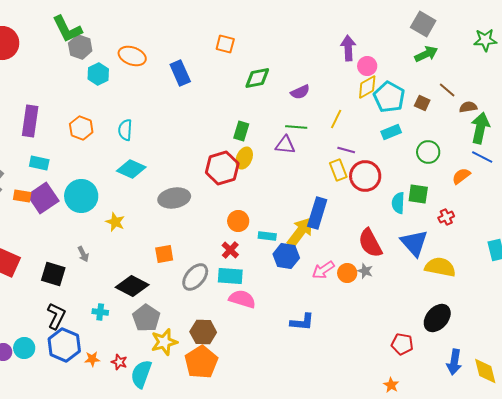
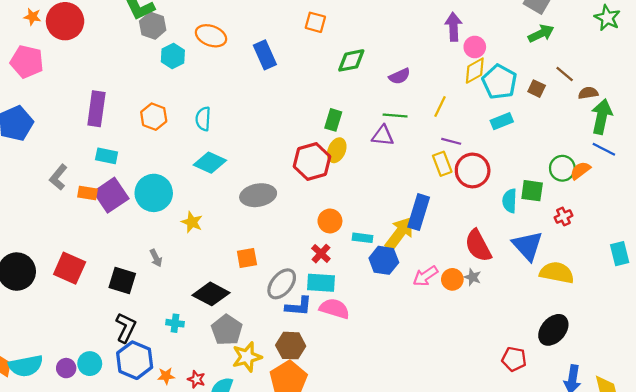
green star: (485, 40) -> (607, 18), turned 30
green circle: (428, 152) -> (562, 168), moved
blue L-shape: (302, 322) -> (299, 306), moved

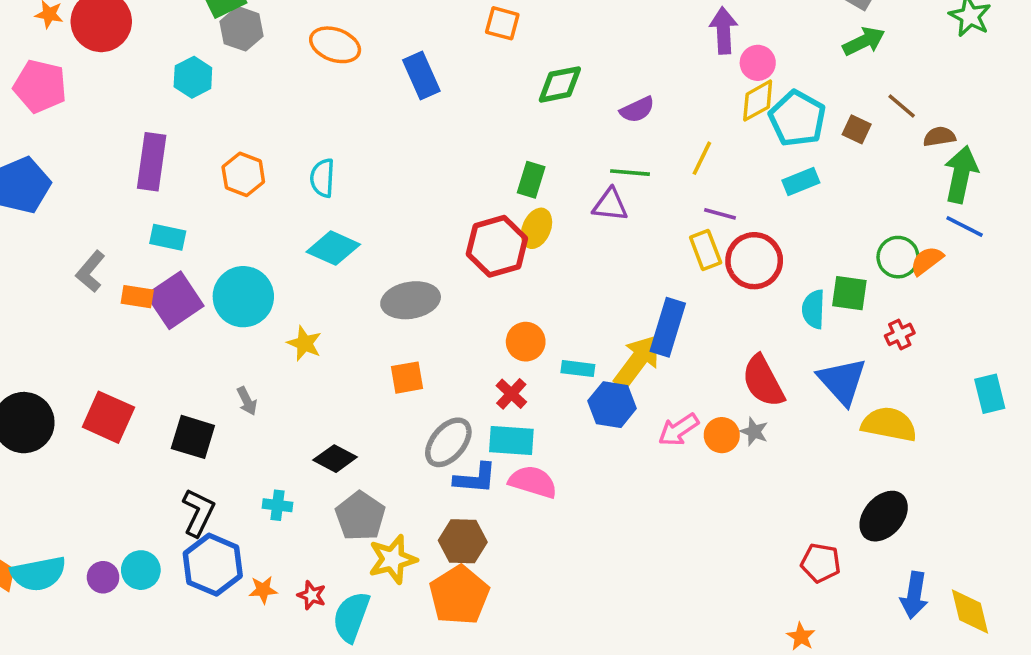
cyan hexagon: (173, 56) -> (193, 77), moved
orange square: (247, 258) -> (407, 378), moved
black diamond: (211, 294) -> (335, 459), size x0.7

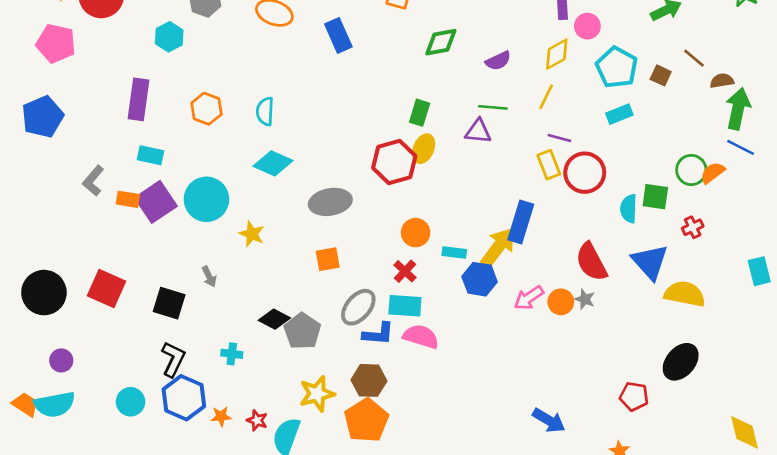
yellow diamond: (758, 101) -> (557, 54), moved
gray pentagon: (360, 516) -> (302, 331), moved
purple circle: (103, 577) -> (61, 360), moved
blue arrow: (914, 595) -> (549, 420), moved, turned -68

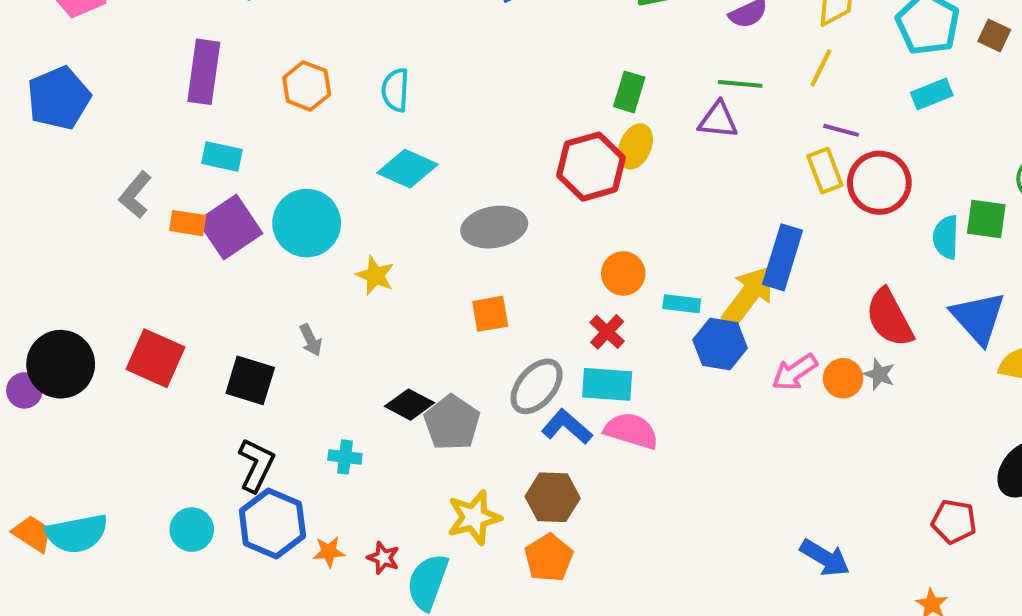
blue L-shape: (378, 334) -> (567, 427), turned -144
purple circle: (61, 360) -> (24, 390), moved
orange pentagon: (366, 420) -> (549, 558), size x0.7

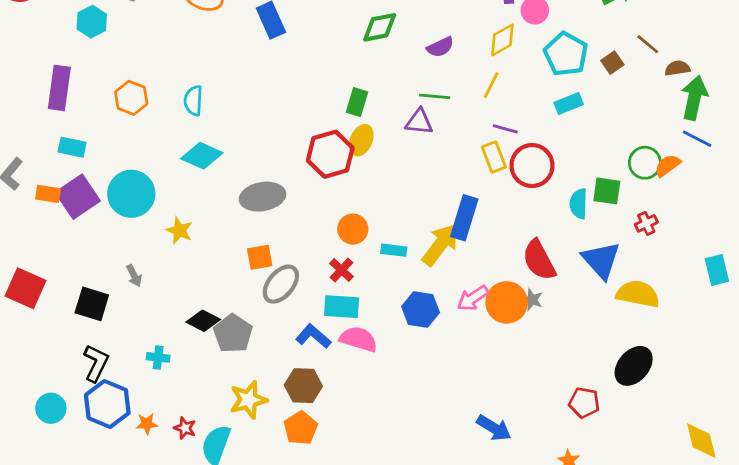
brown square: (994, 36) -> (612, 63), turned 30
blue hexagon: (720, 344) -> (421, 309), moved
orange circle: (843, 378) -> (507, 302), size x1.5
gray ellipse: (537, 386) -> (281, 284), moved

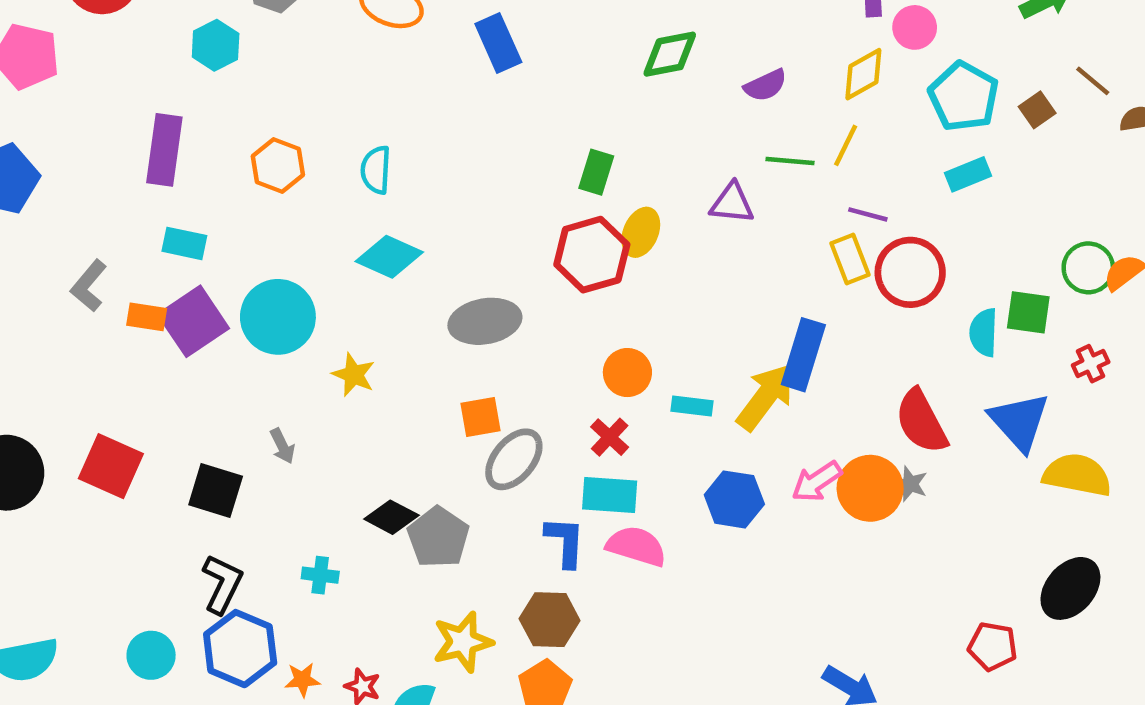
green line: (435, 96) -> (790, 161), moved
green rectangle: (357, 102) -> (596, 172), moved
blue L-shape: (313, 336) -> (565, 542), turned 52

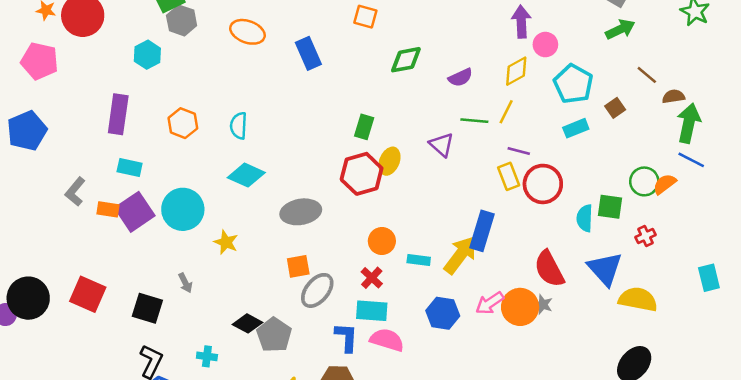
brown square: (1037, 110) -> (615, 108), moved
purple triangle: (732, 203) -> (441, 145), turned 36

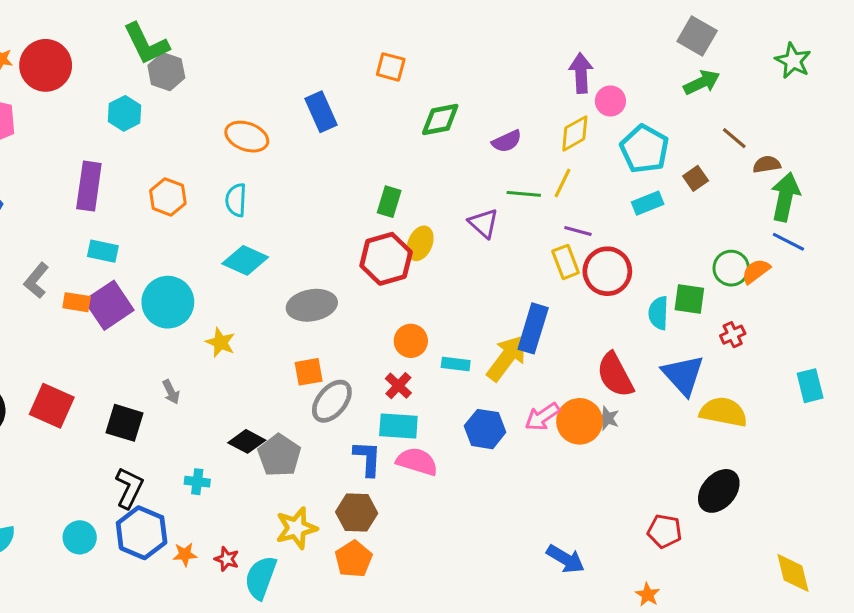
orange ellipse: (247, 32) -> (247, 137), moved

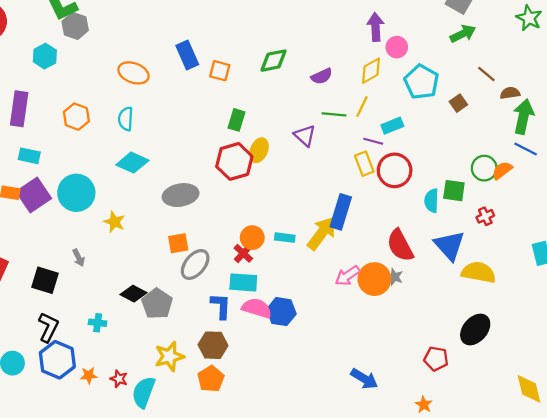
orange square: (391, 67) -> (220, 71), moved
cyan rectangle: (648, 203) -> (392, 126), moved
orange circle: (411, 341) -> (252, 238), moved
blue hexagon: (485, 429) -> (281, 312), moved

